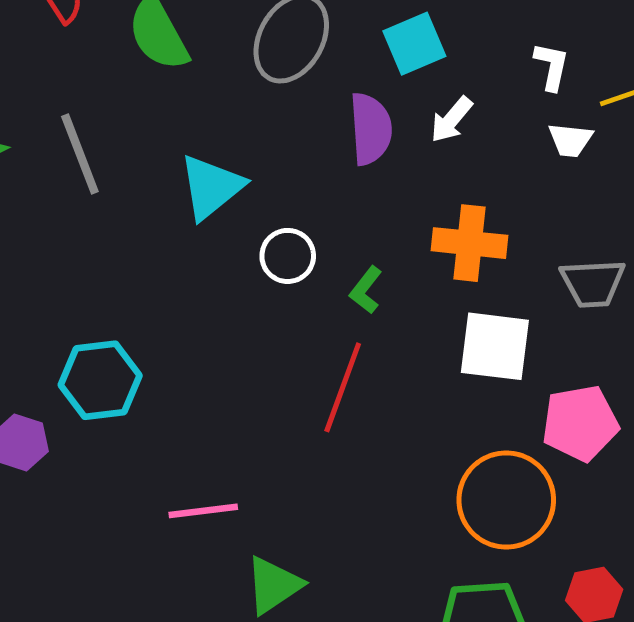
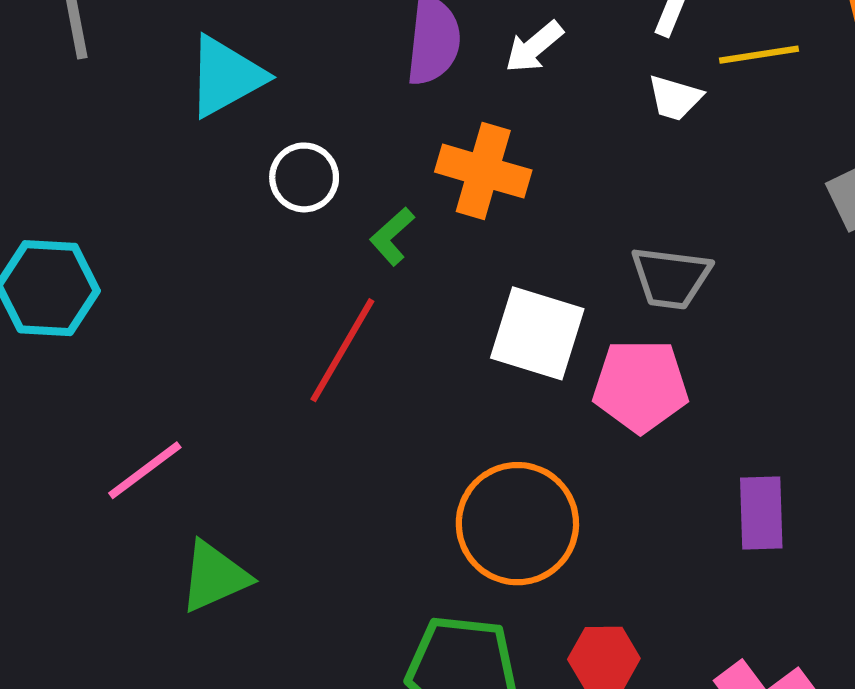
orange cross: (470, 243) -> (483, 171), moved
pink pentagon: (580, 423) -> (641, 386), moved
pink line: (203, 511) -> (145, 470), turned -40

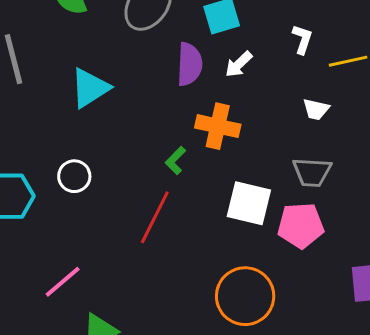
white trapezoid: (675, 98) -> (316, 109), moved
white circle: (304, 177) -> (74, 176), moved

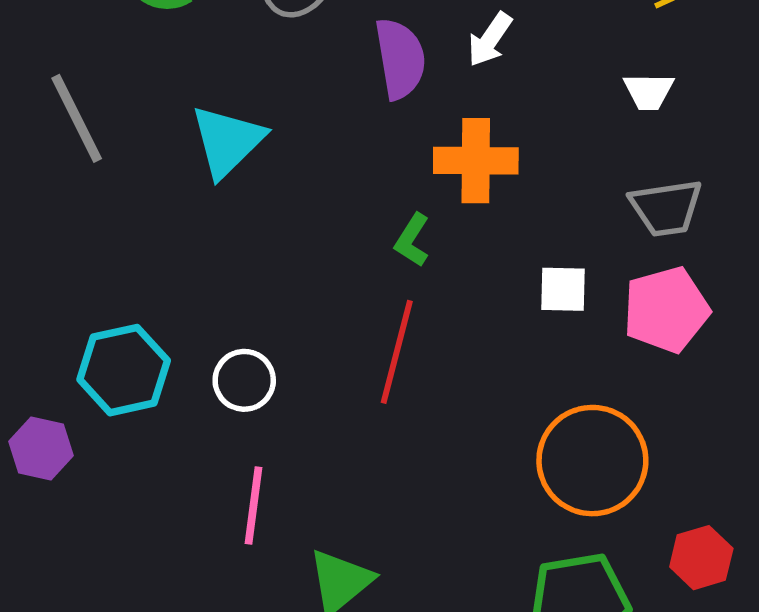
white circle: (74, 176) -> (244, 380), moved
white square: (249, 203) -> (563, 289), size x0.6
pink line: (63, 282) -> (253, 506), turned -30

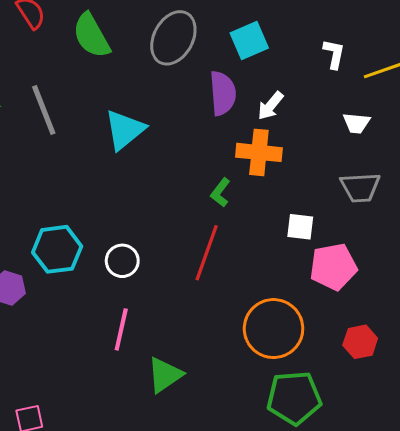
white arrow: (490, 40) -> (271, 106), moved
pink pentagon: (666, 310) -> (333, 267), moved
orange circle: (592, 461) -> (274, 329), moved
red hexagon: (701, 558) -> (360, 342), moved

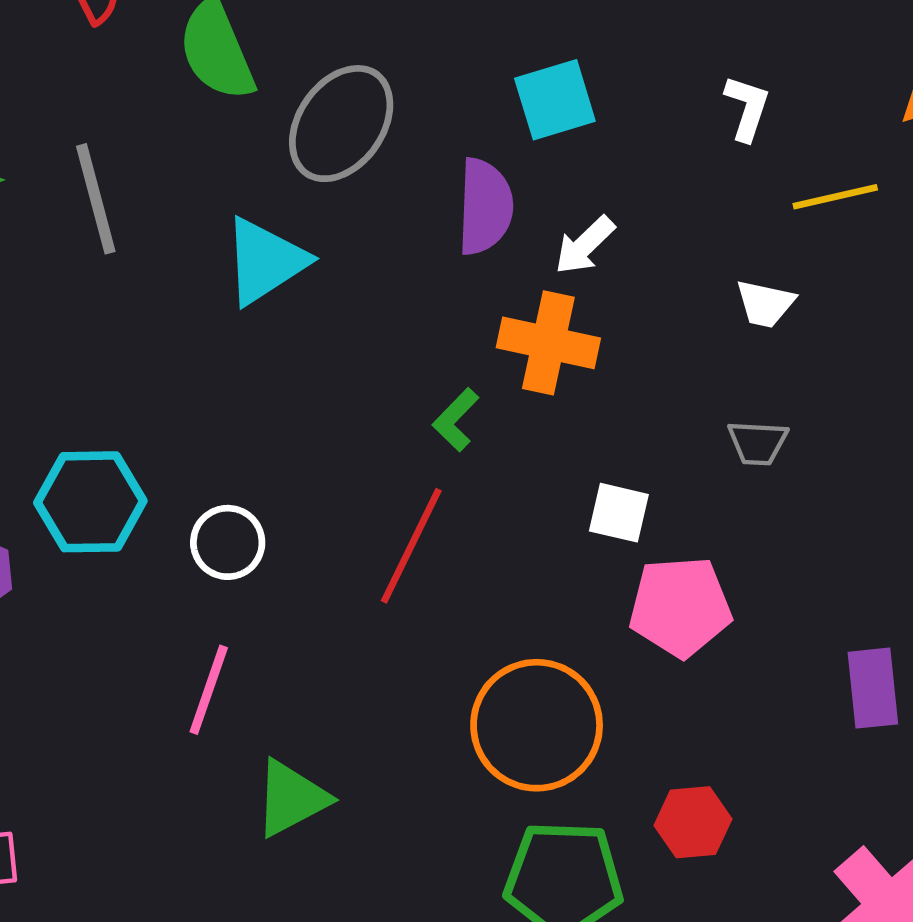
gray ellipse: (173, 38) -> (341, 124), moved
white L-shape: (334, 54) -> (747, 108), moved
gray trapezoid: (360, 187) -> (758, 443), size x0.7
red hexagon: (360, 342) -> (693, 822), moved

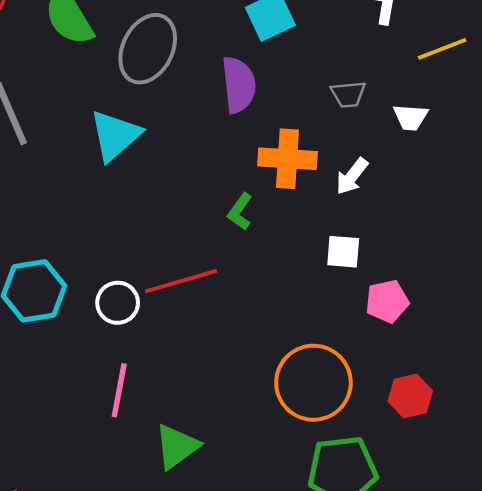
white arrow: (585, 245) -> (352, 176), moved
gray trapezoid: (758, 443) -> (348, 94), moved
red line: (411, 546) -> (181, 281), moved, turned 56
pink pentagon: (680, 607) -> (387, 301), size x0.7
red hexagon: (693, 822) -> (410, 396), moved

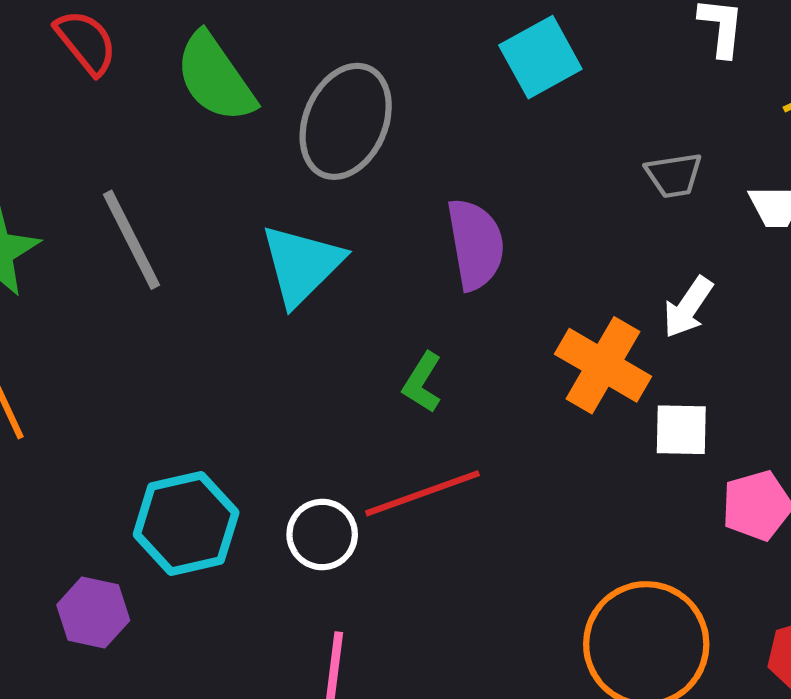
purple semicircle: (239, 85) -> (476, 244), moved
orange cross: (287, 159) -> (603, 365), moved, turned 30
green L-shape: (240, 212) -> (422, 382), moved

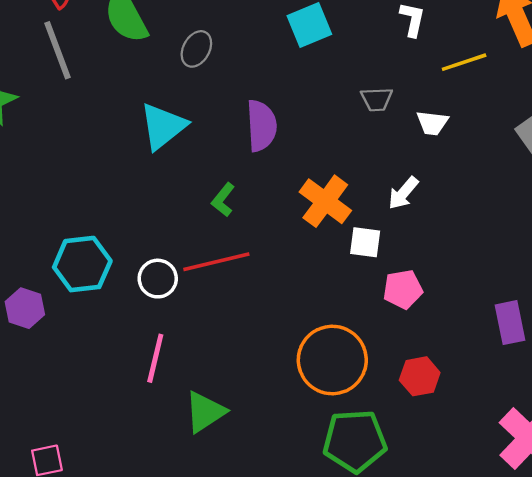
gray ellipse: (346, 121) -> (196, 49), size x0.6
gray line: (132, 240) -> (58, 50), moved
white arrow: (688, 307) -> (403, 193), moved

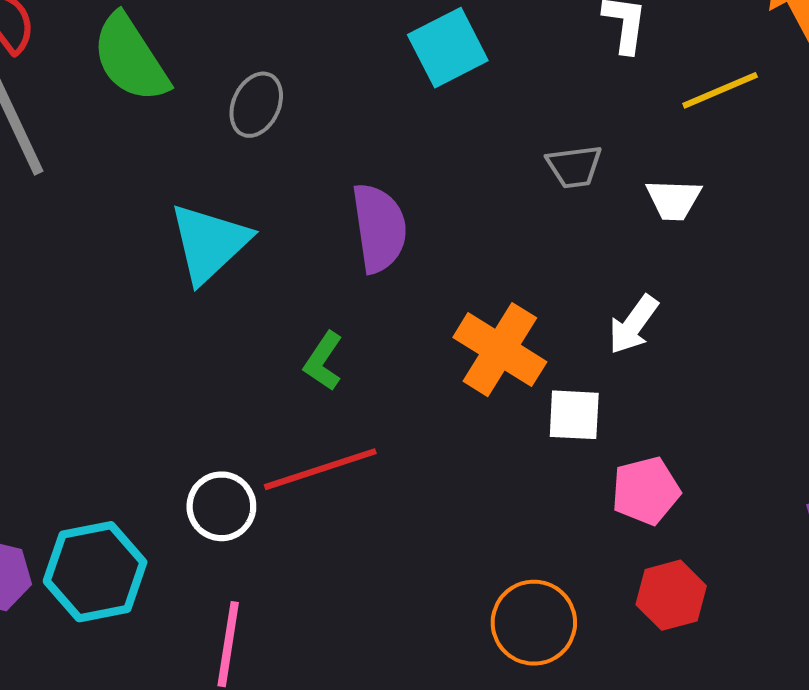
cyan hexagon: (82, 264) -> (95, 572), moved
orange circle: (332, 360) -> (534, 623), size x0.7
red hexagon: (420, 376) -> (671, 595), moved

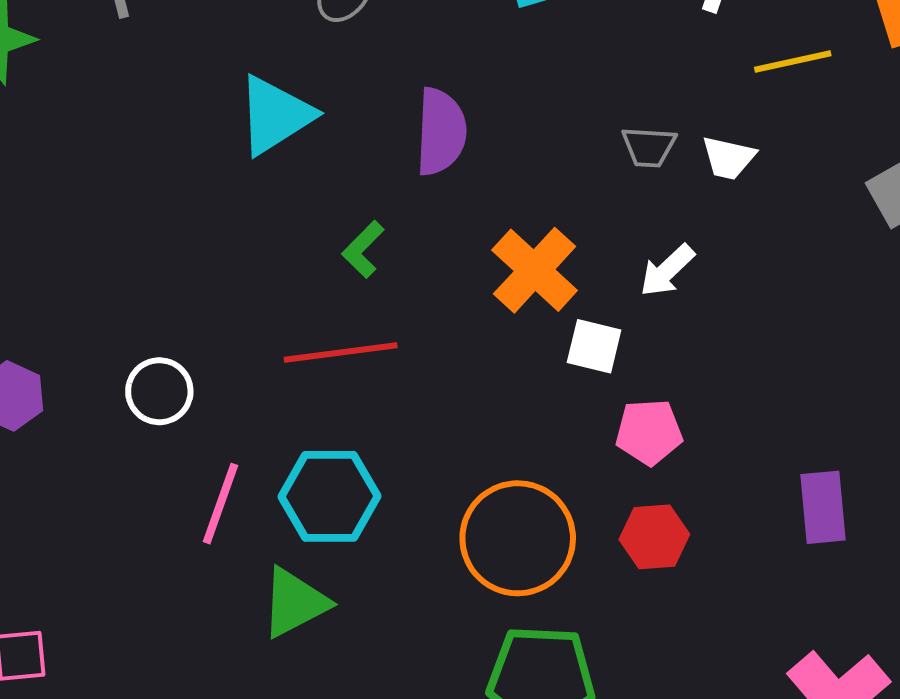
gray trapezoid: (574, 166) -> (649, 147), moved
white circle: (221, 506) -> (159, 391), moved
cyan hexagon: (95, 572) -> (329, 496), moved
orange circle: (534, 623) -> (518, 538), size x1.4

